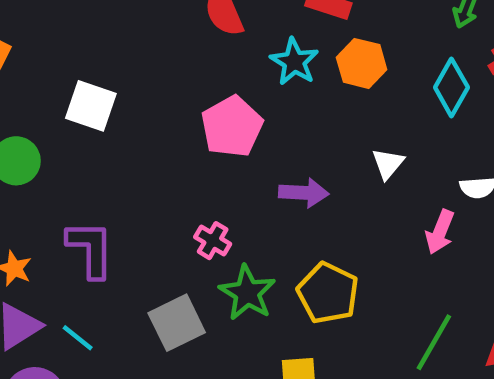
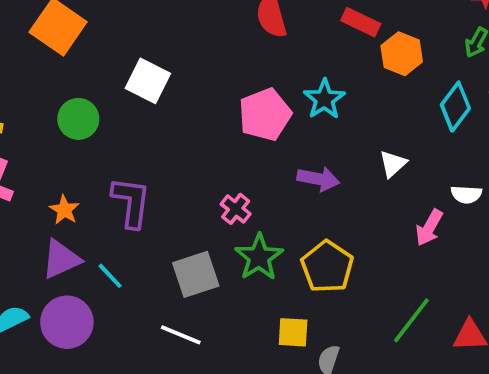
cyan star: (294, 62) -> (324, 99), moved
orange hexagon: (362, 63) -> (402, 54), moved

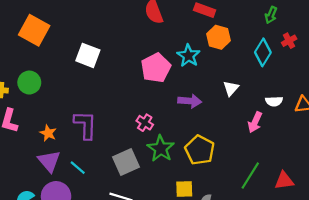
orange hexagon: (402, 54) -> (218, 37), moved
green circle: (78, 119) -> (29, 83), moved
purple triangle: (61, 259) -> (49, 161), turned -40

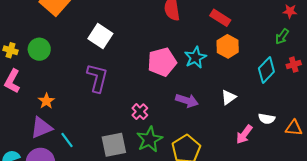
purple L-shape: (85, 125) -> (97, 78), moved
purple triangle: (49, 161) -> (41, 128), turned 35

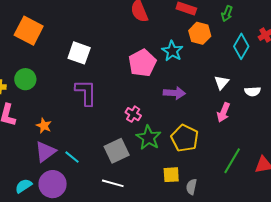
green arrow: (282, 36) -> (227, 14), moved
white triangle: (229, 97) -> (222, 82), moved
pink arrow: (244, 134) -> (223, 112), moved

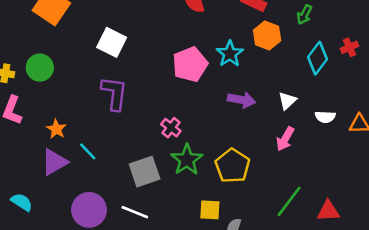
purple arrow: (174, 93) -> (242, 100), moved
cyan line: (72, 157) -> (88, 151), moved
purple circle: (53, 184) -> (89, 210), moved
cyan semicircle: (24, 186) -> (22, 202), turned 60

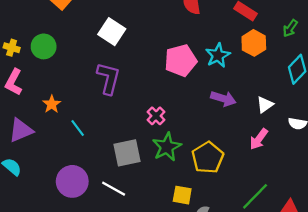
purple triangle: (54, 162) -> (21, 130), moved

